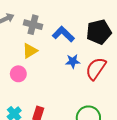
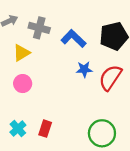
yellow triangle: (30, 51) -> (21, 53), moved

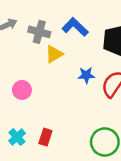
blue L-shape: (74, 39) -> (75, 27), moved
yellow triangle: (21, 53) -> (54, 54), moved

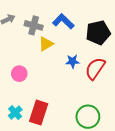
red rectangle: (45, 137) -> (39, 113), size x1.6

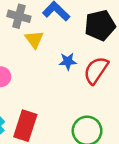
yellow triangle: (46, 44) -> (34, 39), turned -35

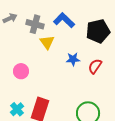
red semicircle: (96, 70) -> (95, 66), size x0.7

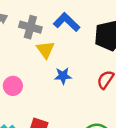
blue star: (73, 59) -> (63, 76), moved

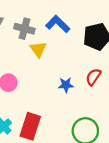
blue star: (63, 76) -> (66, 85), moved

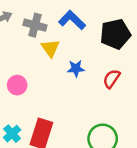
blue star: (66, 85) -> (76, 69), moved

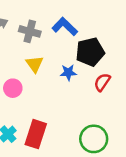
black pentagon: (115, 34) -> (90, 52), moved
yellow triangle: (50, 48) -> (35, 64), moved

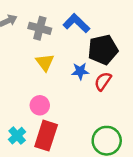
red semicircle: (102, 82) -> (103, 81), moved
pink circle: (13, 88) -> (40, 105), moved

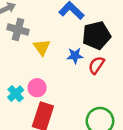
gray cross: (40, 28) -> (18, 30), moved
cyan cross: (17, 136) -> (16, 94), moved

